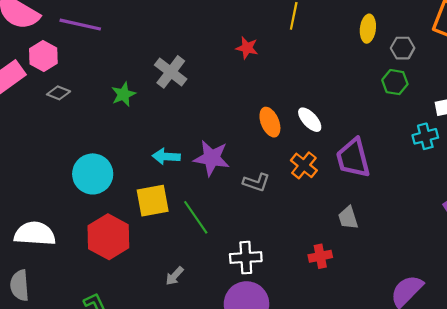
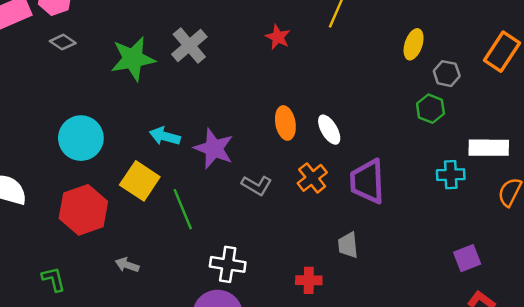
green star: (123, 94) -> (133, 59), size x1.6
yellow square: (153, 201) -> (140, 181), turned 32
gray arrow: (175, 276) -> (127, 265), moved, turned 54

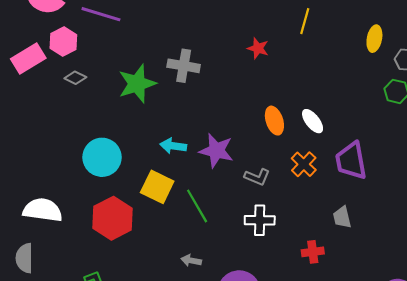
gray cross: (189, 45) -> (184, 66), turned -32
white cross: (228, 264) -> (260, 220), moved
gray arrow: (127, 265) -> (191, 260), moved

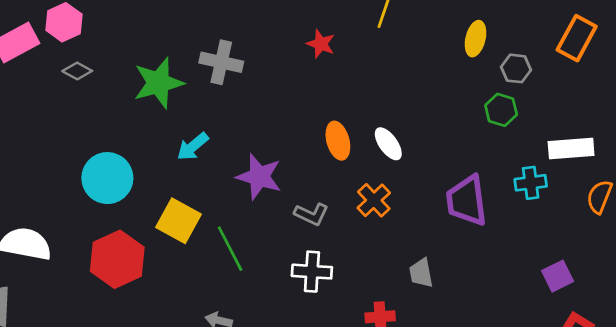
cyan arrow: (173, 146) -> (193, 147), moved, turned -50
purple trapezoid: (351, 161) -> (467, 201), moved

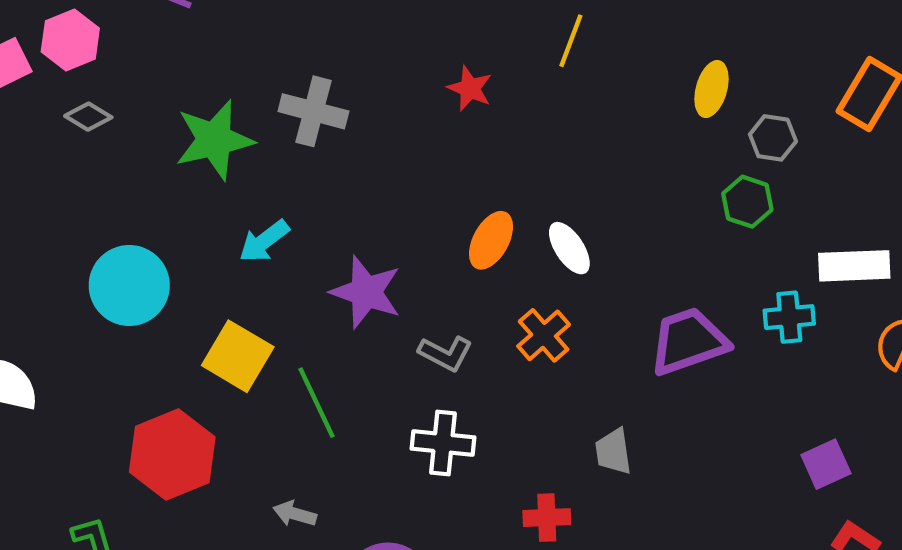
orange ellipse: (338, 141) -> (491, 240), turned 42
purple trapezoid: (467, 201) -> (688, 341), turned 76
red hexagon: (117, 259) -> (172, 454), moved

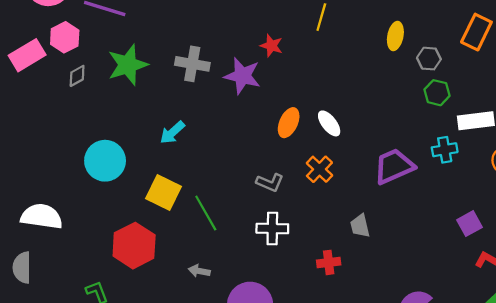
gray diamond: (88, 117) -> (77, 76), turned -55
green star: (214, 140) -> (128, 65), moved
green hexagon: (747, 202) -> (437, 93), moved
purple star: (366, 292) -> (242, 76), moved

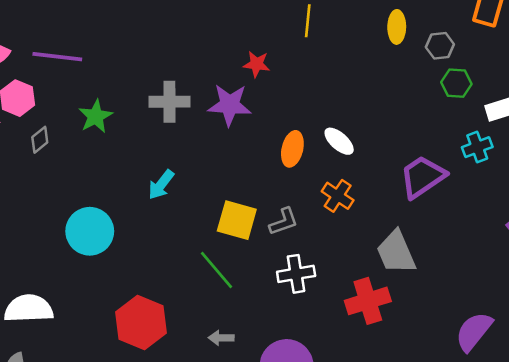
green star: (128, 65) -> (96, 116), size x0.7
gray L-shape: (270, 183) -> (284, 221), turned -32
yellow square: (164, 193) -> (237, 220), moved
gray trapezoid: (360, 226) -> (396, 252), size x1.6
red cross: (329, 262) -> (368, 301), size x1.6

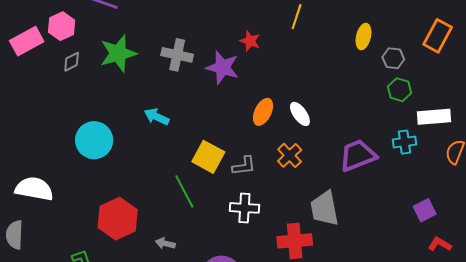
green star: (96, 116) -> (118, 53), size x1.4
cyan arrow: (161, 185) -> (157, 117), turned 65
gray arrow: (221, 338) -> (165, 243), moved

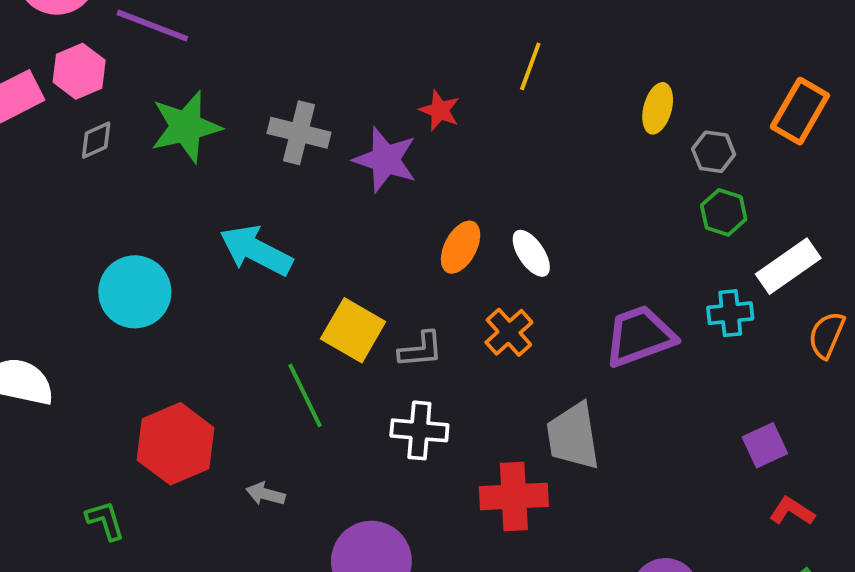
cyan arrow: (157, 117) -> (256, 250), size x1.5
white rectangle: (434, 117) -> (788, 266), turned -32

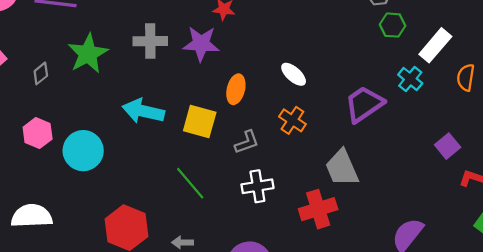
pink hexagon: (79, 71) -> (38, 133), moved
orange ellipse: (461, 247) -> (236, 89), moved
cyan cross: (730, 313) -> (410, 79), turned -30
yellow square: (353, 330) -> (200, 122), moved

